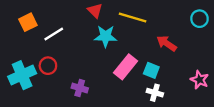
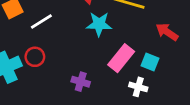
purple cross: (80, 88) -> (81, 82), moved
white cross: (155, 93) -> (138, 87), moved

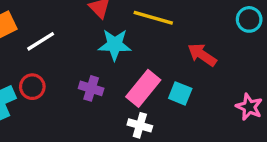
purple cross: (81, 82) -> (91, 88), moved
white cross: (138, 87) -> (140, 125), moved

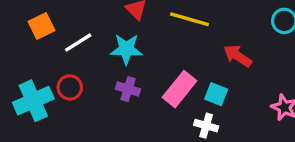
cyan star: (115, 45) -> (126, 49), moved
white cross: (140, 125) -> (206, 126), moved

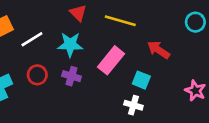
red circle: (70, 87) -> (37, 75), moved
pink rectangle: (180, 89) -> (111, 60), moved

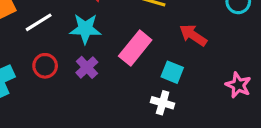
purple cross: (71, 76) -> (87, 67), turned 30

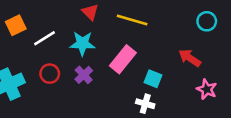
red arrow: (193, 35) -> (190, 58), moved

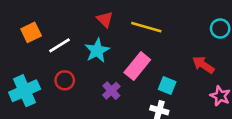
cyan star: (82, 44) -> (97, 51), turned -30
purple cross: (84, 75) -> (111, 91), moved

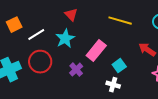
yellow line: (146, 27) -> (120, 21), moved
red circle: (65, 80) -> (40, 62), size x1.5
cyan square: (167, 86) -> (119, 66), turned 32

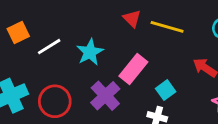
red triangle: (71, 15) -> (132, 18), moved
red circle: (40, 62) -> (55, 101), moved
purple cross: (76, 70) -> (105, 96), size x1.5

